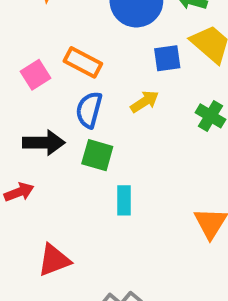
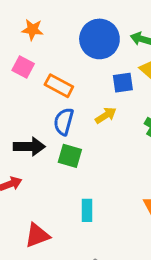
pink square: (36, 75) -> (23, 67), moved, turned -30
cyan rectangle: (124, 200) -> (87, 210), moved

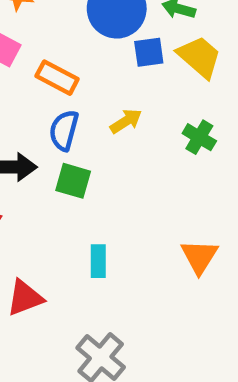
blue square: (123, 83) -> (149, 52), moved

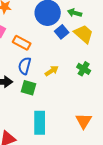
blue square: (149, 52) -> (62, 32), turned -32
yellow arrow: (126, 121) -> (52, 71), moved
cyan rectangle: (98, 261) -> (40, 123), size x1.6

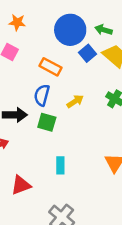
orange rectangle: (22, 43) -> (50, 67), moved
cyan rectangle: (40, 123) -> (60, 165), size x0.6

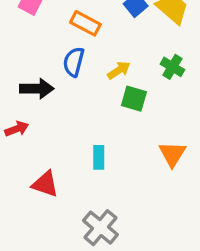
green square: (47, 122) -> (134, 99), moved
red triangle: (21, 185) -> (45, 184), turned 40

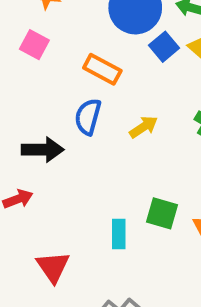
green square: (134, 99) -> (162, 213), moved
red triangle: (45, 184) -> (53, 267), turned 36

